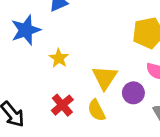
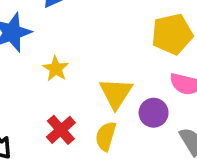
yellow semicircle: (97, 110) -> (106, 136), turned 45

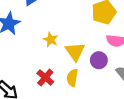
yellow star: (56, 69) -> (51, 40), moved

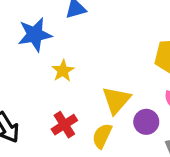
yellow star: (51, 40) -> (63, 71), moved

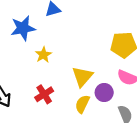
yellow semicircle: (102, 136) -> (82, 104), moved

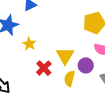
red cross: (44, 94) -> (44, 68), moved

